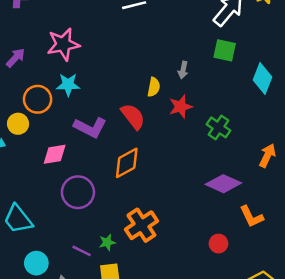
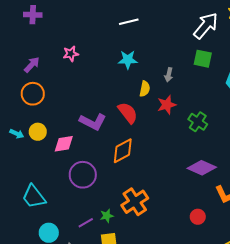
pink star: (63, 44) -> (71, 54), size x0.6
cyan star: (68, 85) -> (128, 60), moved
orange circle: (38, 99) -> (33, 94), moved
yellow circle: (18, 124) -> (38, 132), moved
purple line: (82, 251) -> (86, 223), turned -56

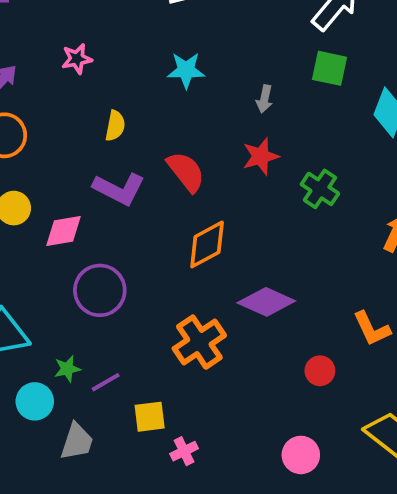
yellow semicircle: (145, 89) -> (115, 126), moved
orange diamond: (123, 151) -> (207, 244), moved
purple diamond: (202, 168) -> (266, 302), moved
green star: (107, 216) -> (67, 369), moved

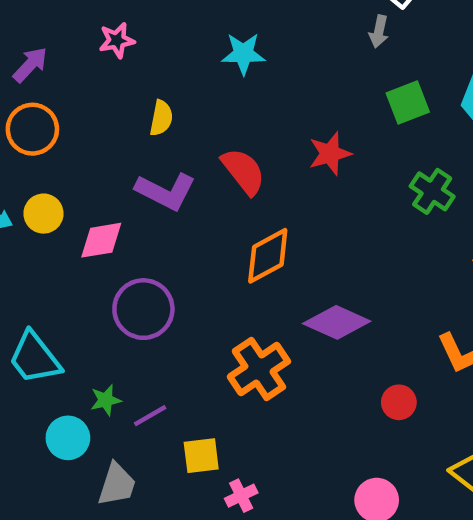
green square: (330, 68) -> (408, 102), moved, turned -33
gray arrow: (264, 99) -> (379, 31), moved
green cross: (320, 189) -> (432, 191), moved

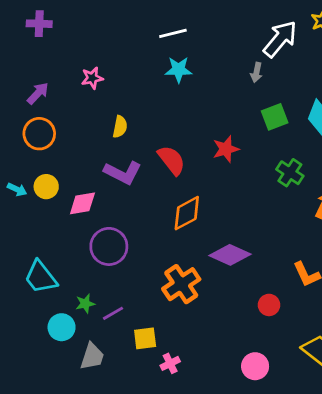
cyan star: (243, 54) -> (178, 70), moved

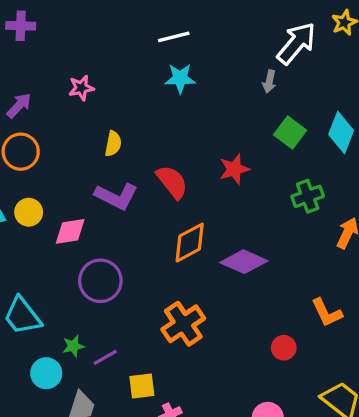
green square: (275, 117) -> (290, 133), turned -32
green cross: (290, 173) -> (308, 196), turned 36
purple diamond: (230, 255) -> (244, 262), moved

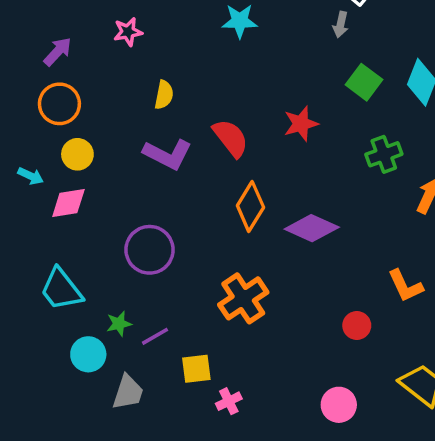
yellow circle: (29, 212) -> (77, 154), moved
pink diamond: (70, 231) -> (68, 203), moved
orange diamond: (190, 243) -> (250, 207), turned -30

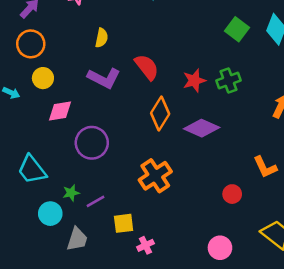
red star: (301, 124) -> (194, 81), moved
green cross: (384, 154) -> (228, 81), moved
pink diamond: (68, 203) -> (60, 111), moved

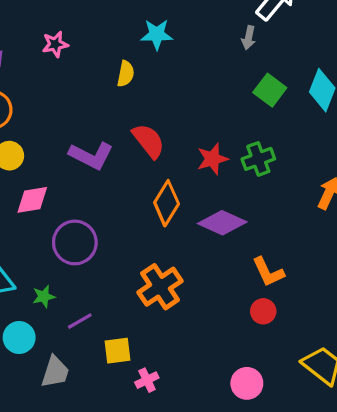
yellow semicircle: (102, 38) -> (126, 74), moved
orange L-shape: (265, 167) -> (268, 272), moved
green star: (71, 193) -> (44, 297), moved

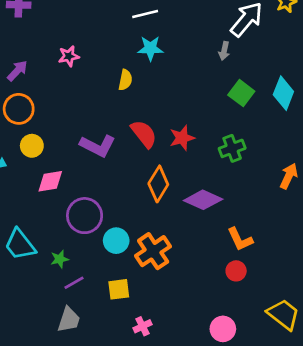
red star: (212, 159) -> (182, 138), moved
purple line: (80, 321) -> (74, 283), moved
cyan circle: (19, 337) -> (116, 241), moved
yellow square: (117, 351) -> (119, 289), moved

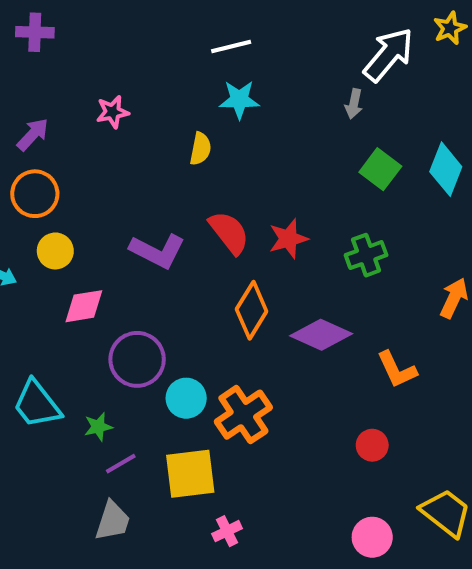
orange L-shape: (240, 239) -> (397, 370), moved
yellow square: (119, 289) -> (190, 474), size x1.5
pink circle: (223, 329) -> (372, 537), moved

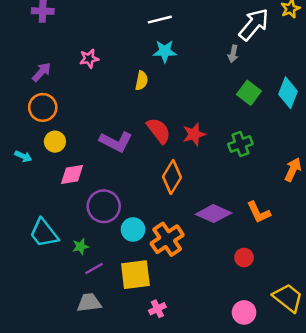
purple diamond: (321, 335) -> (214, 214), moved
gray trapezoid: (113, 521) -> (89, 303), turned -115

